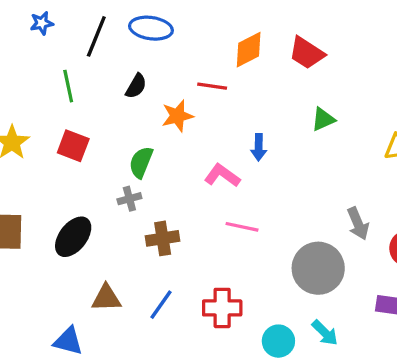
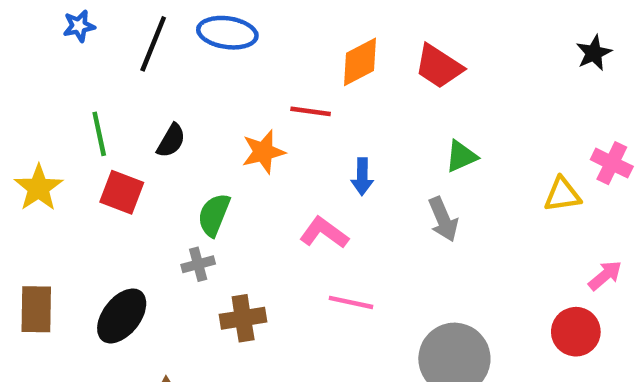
green line: (68, 86) -> (99, 134), moved
black semicircle: (136, 86) -> (171, 141), moved
blue arrow: (259, 147) -> (362, 177), moved
gray arrow: (358, 224) -> (443, 219), moved

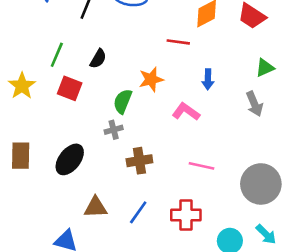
green line: (99, 134) -> (57, 55), turned 35
orange star: (263, 152) -> (151, 79), moved
pink line: (351, 302) -> (201, 166), moved

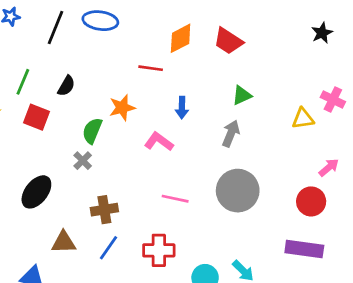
gray arrow: (254, 104) -> (231, 133), turned -135
gray cross: (114, 130) -> (83, 161), turned -30
brown cross: (139, 161) -> (104, 210), moved
gray circle: (261, 184) -> (238, 191), moved

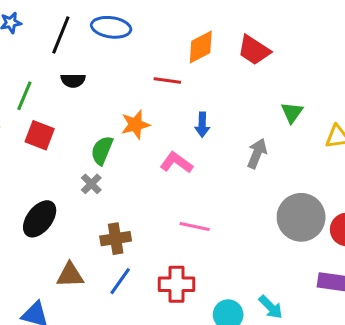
black semicircle: (66, 86) -> (73, 81), moved, turned 60
green triangle: (242, 95) -> (292, 112), moved, turned -30
gray circle: (238, 191) -> (301, 217), moved

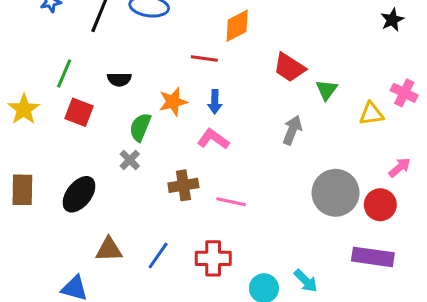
red trapezoid: (254, 50) -> (289, 68), moved
black semicircle: (73, 81) -> (119, 79), moved
blue arrow: (202, 125) -> (215, 102), moved
brown cross: (116, 239) -> (183, 185), moved

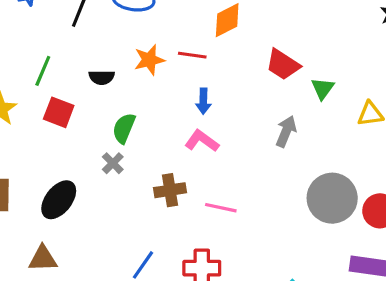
orange star: (173, 102) -> (149, 60), moved
brown triangle: (109, 249) -> (43, 259), moved

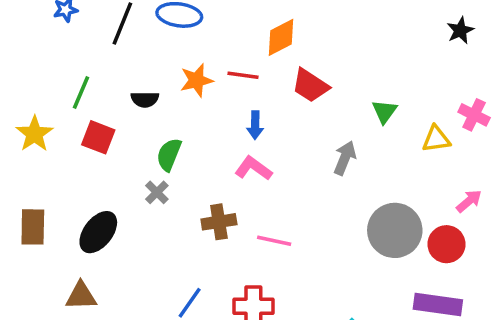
red trapezoid: (283, 65) -> (310, 86), moved

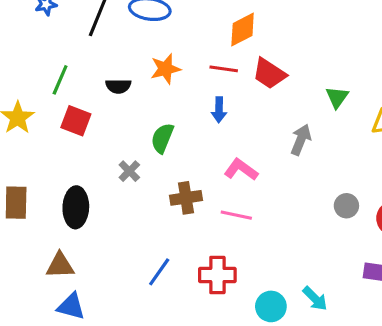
red line: (243, 75) -> (224, 69), moved
green semicircle: (169, 155) -> (162, 138), moved
pink L-shape: (253, 168) -> (241, 170), moved
gray circle: (395, 230) -> (346, 206), size x0.5
black ellipse: (98, 232) -> (76, 207), turned -36

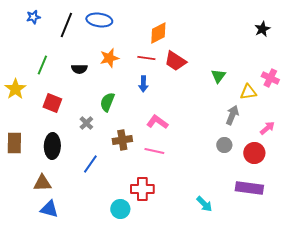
red square: (76, 121) -> (52, 103), moved
gray arrow: (301, 140) -> (232, 115), moved
blue line: (159, 272) -> (90, 164), moved
cyan circle: (271, 306) -> (120, 209), moved

